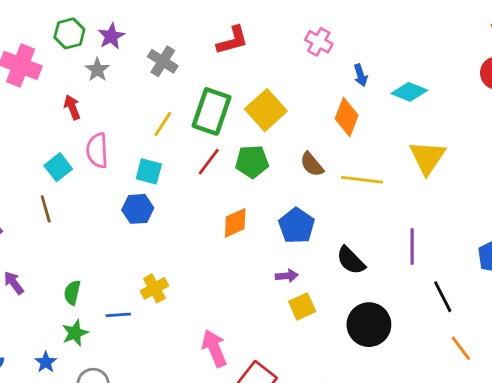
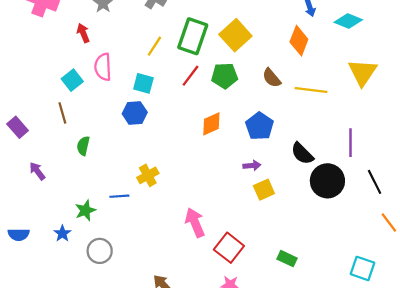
green semicircle: (72, 293) -> (83, 146), moved
black circle: (369, 325) -> (327, 181), moved

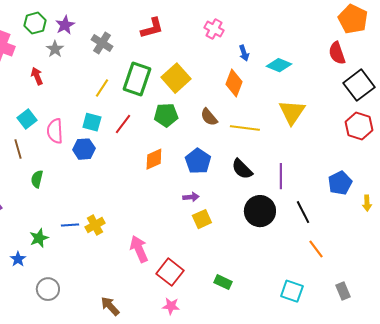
pink semicircle: (103, 67) -> (55, 131), moved
red line: (191, 76) -> (123, 124), moved
black semicircle: (302, 153) -> (242, 169), moved
yellow cross: (148, 175) -> (95, 225), moved
gray circle: (100, 251) -> (48, 289), moved

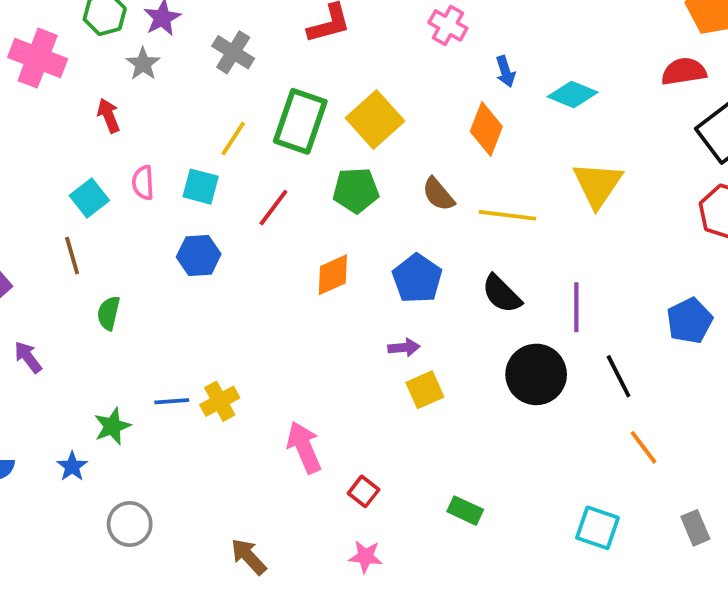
red semicircle: (337, 53) -> (684, 71), turned 100
cyan square: (92, 122) -> (201, 187), moved
pink semicircle: (55, 131) -> (143, 183), moved, size x0.7
red square: (170, 272) -> (364, 491), size x0.6

